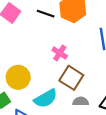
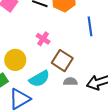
pink cross: (60, 53) -> (43, 39), moved

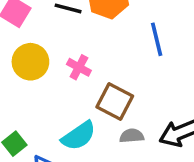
yellow circle: (15, 60) -> (30, 62), moved

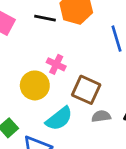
yellow circle: (30, 62) -> (35, 85), moved

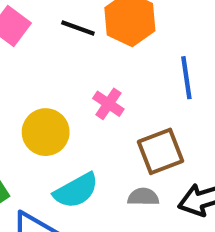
pink cross: (56, 64) -> (108, 104), moved
brown square: (86, 90) -> (160, 151), moved, turned 36

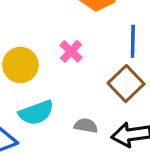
brown square: (160, 151) -> (126, 84), moved, turned -32

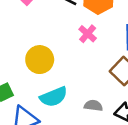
pink cross: (71, 51) -> (88, 34), moved

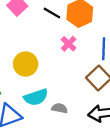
gray semicircle: (93, 106) -> (60, 108), moved

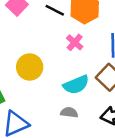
cyan semicircle: (36, 97) -> (76, 85), moved

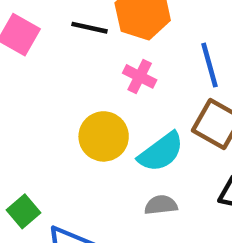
yellow circle: (30, 67) -> (104, 136), moved

